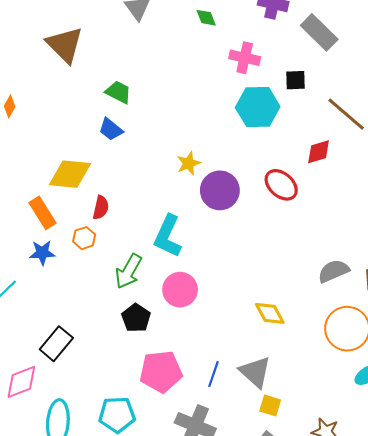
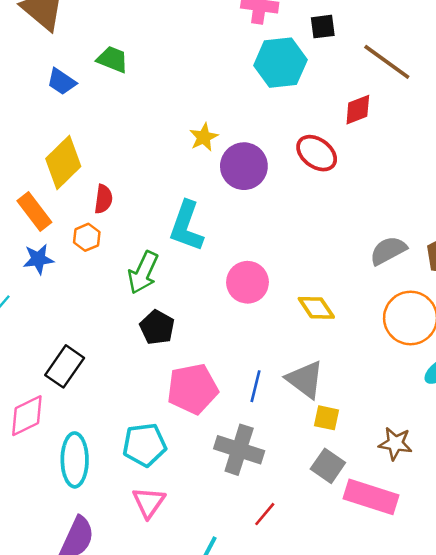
blue trapezoid: (111, 129) -> (62, 82), moved
yellow diamond: (70, 174) -> (63, 162), turned -45
pink circle: (180, 290) -> (247, 282), moved

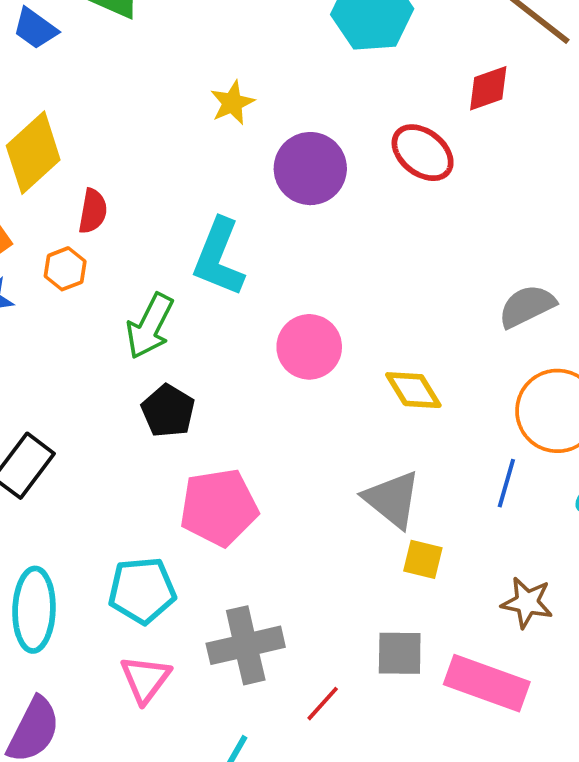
yellow star: (204, 137) -> (232, 103), moved
blue line: (255, 386) -> (506, 483), moved
gray cross: (239, 450) -> (246, 645), moved, turned -33
gray square: (328, 466) -> (400, 653), moved, turned -36

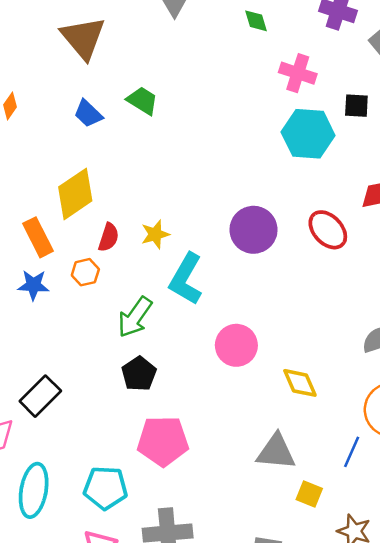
yellow star: (232, 103) -> (155, 234), moved
gray triangle: (392, 499) -> (276, 452), turned -42
yellow square: (423, 559) -> (309, 494), moved

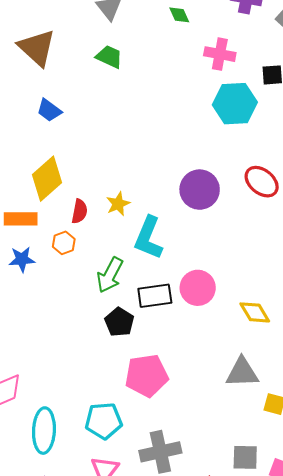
green trapezoid: (142, 101) -> (109, 57), moved
orange rectangle: (38, 237) -> (21, 219), turned -56
black rectangle: (40, 396) -> (155, 296), moved, turned 44

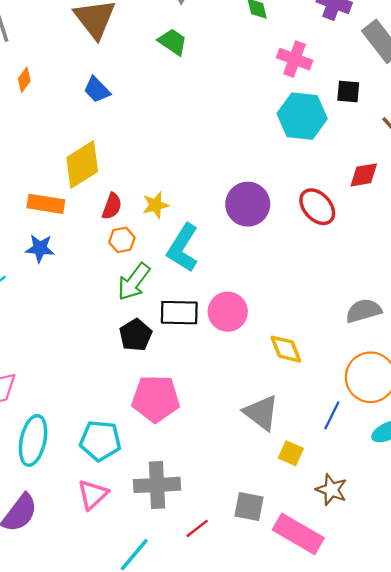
orange hexagon: (64, 243) -> (122, 240), moved
gray triangle: (242, 372) -> (261, 413), turned 30

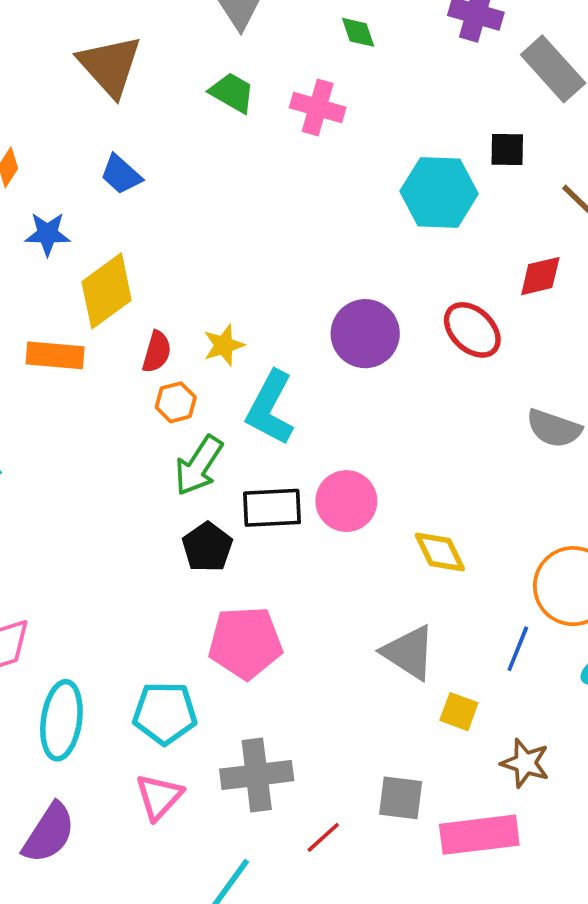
pink cross: (295, 59) -> (318, 107), moved
blue star: (40, 248) -> (47, 234), moved
gray semicircle: (364, 311) -> (554, 428), moved, turned -141
pink rectangle: (298, 534) -> (479, 835), turned -33

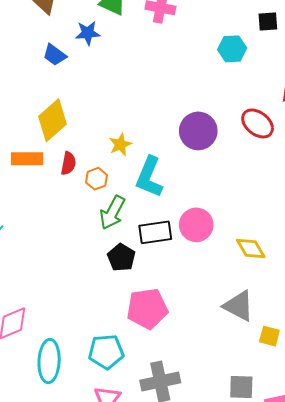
cyan hexagon: (439, 193) -> (232, 49), size x0.7
blue star: (47, 234) -> (88, 33), moved
red semicircle: (157, 352) -> (68, 163), moved

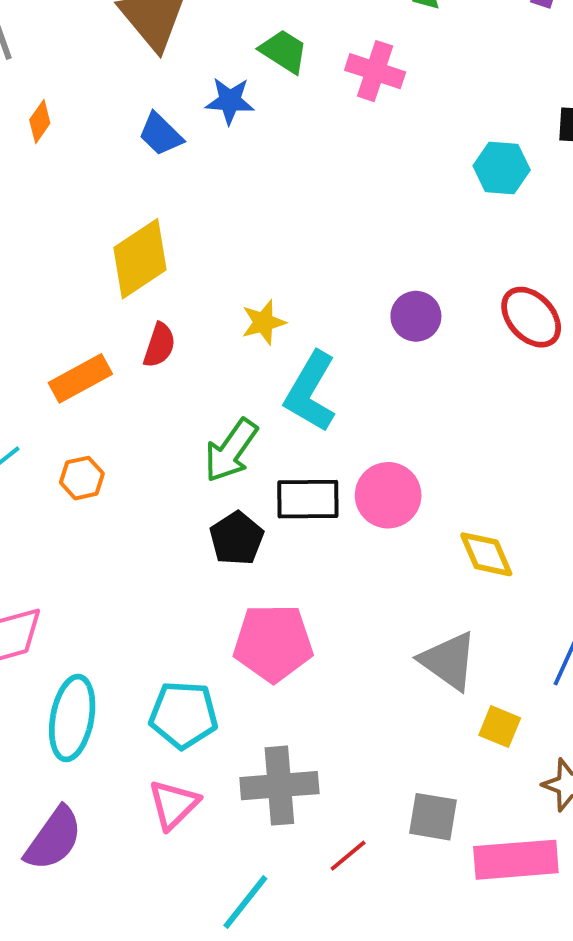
purple circle: (198, 131) -> (416, 316), size x0.7
orange rectangle: (27, 159) -> (80, 378), moved, turned -36
orange hexagon: (96, 179) -> (82, 478), moved

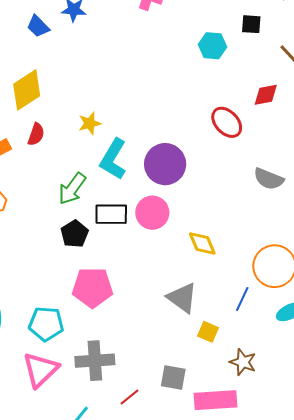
purple circle: (416, 316) -> (165, 164), moved, size x1.6
pink triangle: (174, 804) -> (40, 370), size x1.4

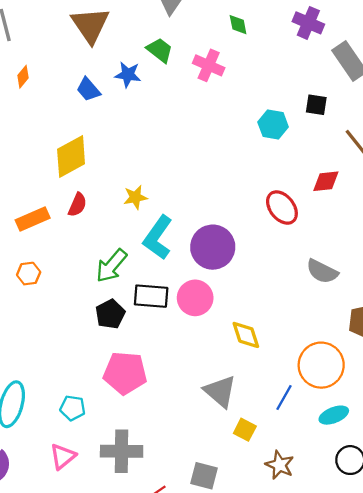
cyan pentagon: (46, 324) -> (73, 408), size x0.7
pink triangle: (40, 370) -> (63, 456), size x0.7

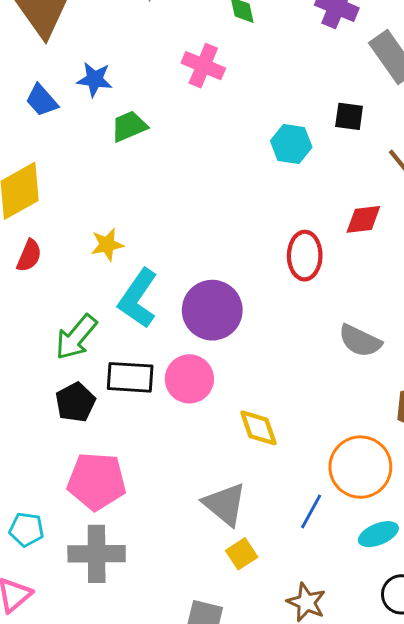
green trapezoid: (160, 50) -> (129, 126), moved, turned -60
red ellipse: (282, 208) -> (305, 256), turned 40
yellow square: (245, 430) -> (242, 554), moved, turned 30
gray cross: (122, 451) -> (97, 554), moved

